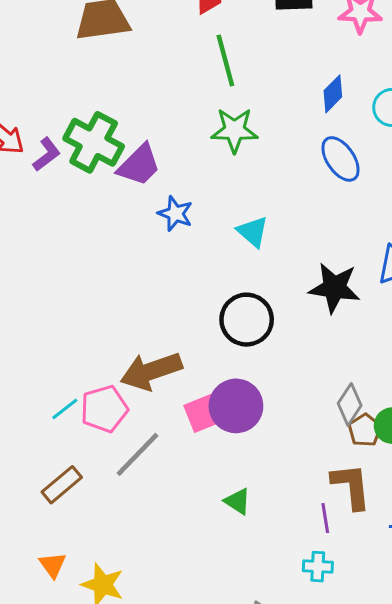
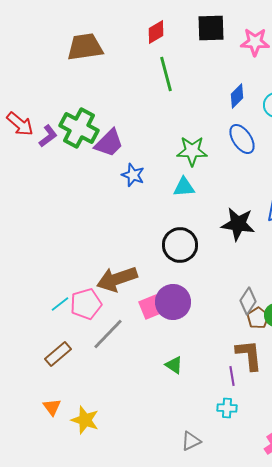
green star: (234, 130) -> (192, 151), moved
cyan triangle: (253, 232) -> (184, 187), turned -45

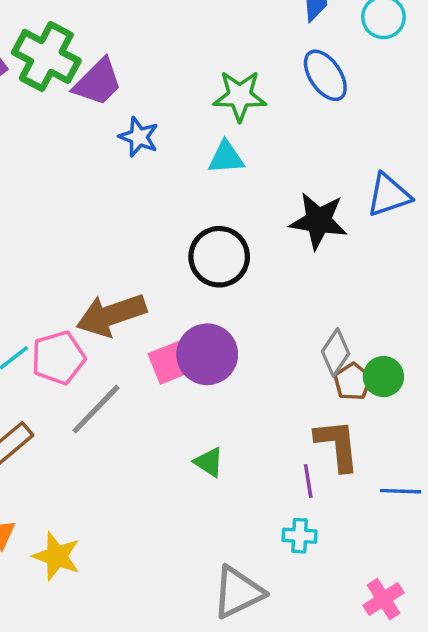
gray triangle: (191, 441) -> (238, 592), size x1.6

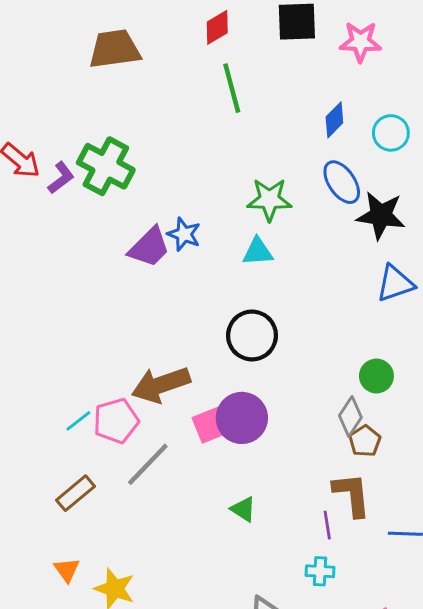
purple trapezoid: (98, 82) -> (149, 247), moved
black star: (318, 221) -> (381, 215), moved
green circle: (383, 377) -> (376, 376), moved

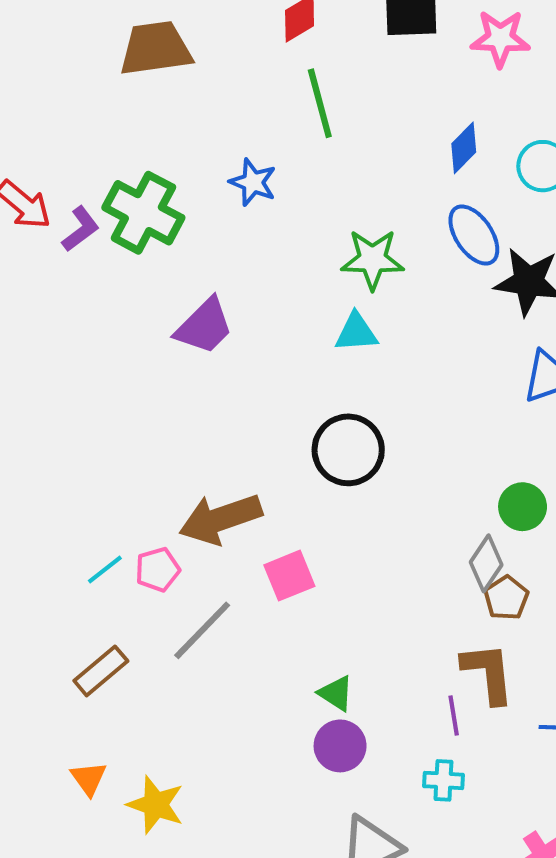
blue star: (184, 234) -> (253, 182), moved
purple circle: (242, 418) -> (340, 746), moved, size x0.7
pink pentagon: (116, 421) -> (158, 570), size x0.7

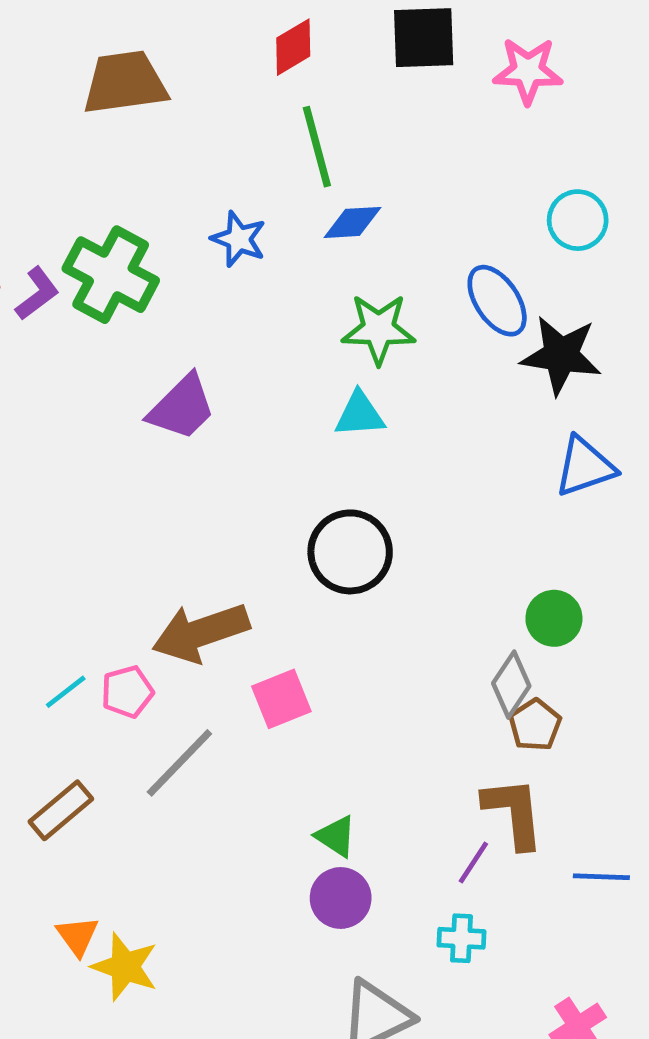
blue diamond: (464, 148) -> (352, 222), moved, turned 42
purple line: (454, 716) -> (473, 862), turned 42
orange triangle: (89, 778) -> (78, 936), moved

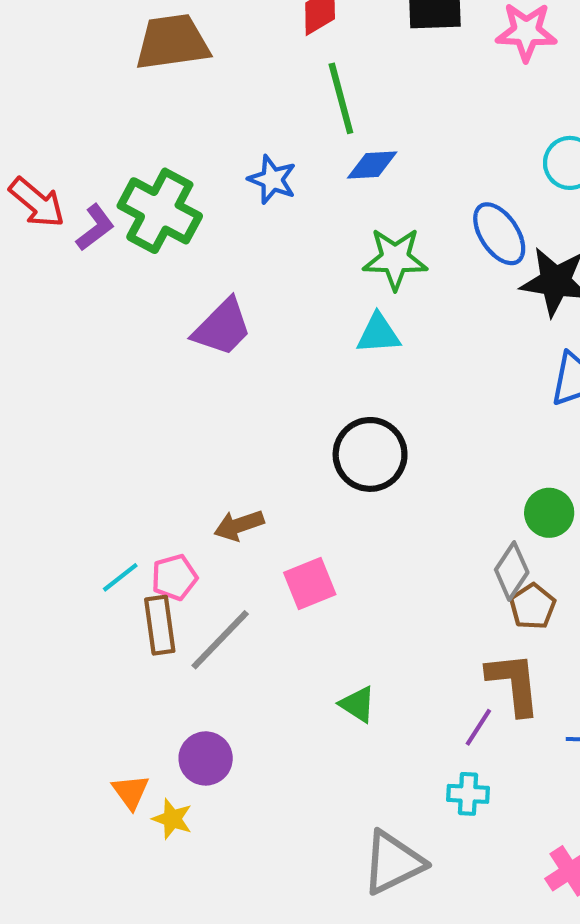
brown arrow: (201, 633) -> (239, 525), size x0.6
brown rectangle: (61, 810) -> (160, 625), moved, turned -58
purple circle: (341, 898) -> (206, 758), moved
yellow star: (125, 967) -> (172, 819), size x0.7

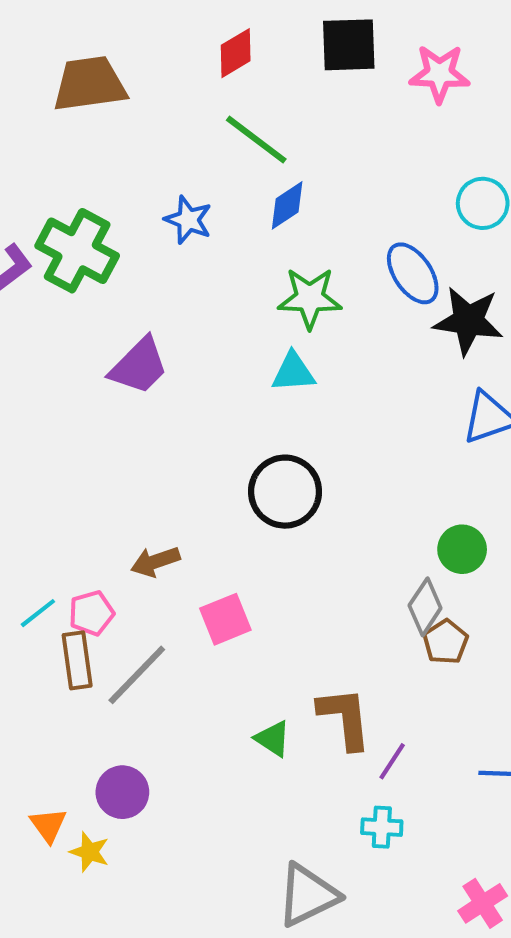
green line: (341, 98) -> (256, 140), turned -38
blue diamond: (372, 165) -> (287, 205), turned -30
brown L-shape: (514, 684) -> (345, 718), moved

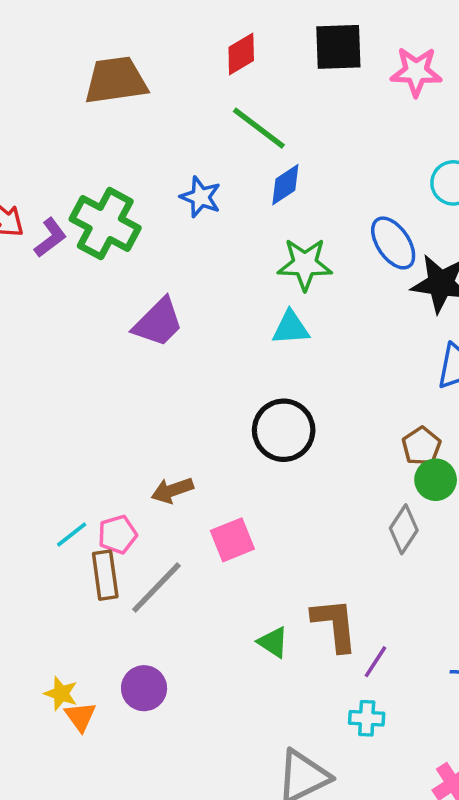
brown pentagon: (446, 642) -> (421, 446), moved
yellow star: (89, 852) -> (61, 694), moved

